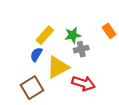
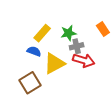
blue semicircle: (36, 54) -> (34, 51), turned 80
red arrow: (83, 83) -> (84, 60), moved

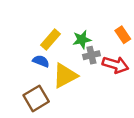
red arrow: (84, 60) -> (115, 65), moved

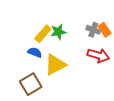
green star: (82, 39) -> (58, 32), moved
gray cross: (91, 55) -> (93, 30), moved, turned 32

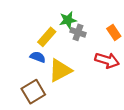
gray cross: (93, 30) -> (78, 32), moved
green star: (58, 32) -> (68, 20), moved

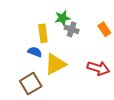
yellow rectangle: (47, 37) -> (43, 33), turned -48
red arrow: (107, 60) -> (98, 68), moved

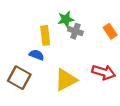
yellow triangle: (55, 64) -> (66, 80), moved
brown square: (31, 84) -> (19, 78), moved, turned -30

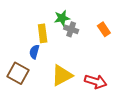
blue semicircle: (37, 55) -> (34, 52), turned -96
red arrow: (104, 72) -> (96, 81), moved

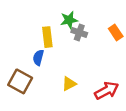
yellow triangle: (62, 75) -> (69, 84), size x0.6
red arrow: (96, 81) -> (107, 91), turned -45

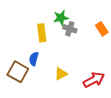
blue semicircle: (38, 58) -> (34, 59), moved

